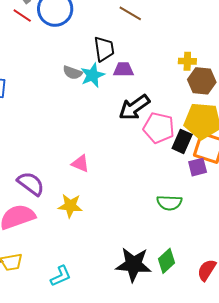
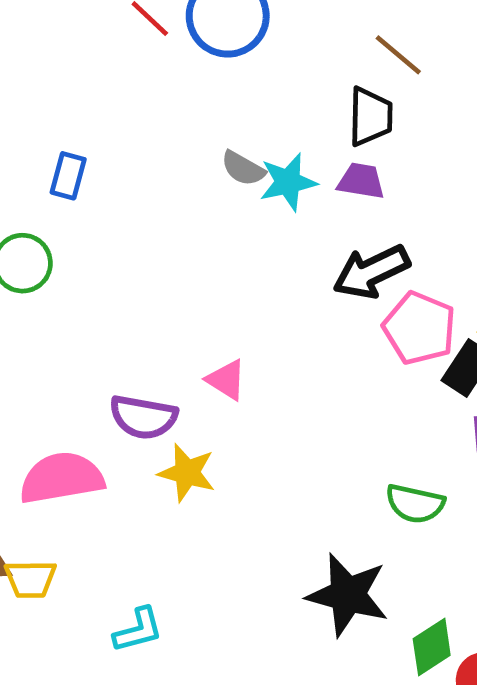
black trapezoid: (104, 49) -> (370, 117), moved
purple semicircle: (31, 184) -> (143, 417), moved, turned 144
green diamond: (167, 261) -> (432, 647), moved
black star: (134, 265) -> (348, 595), moved

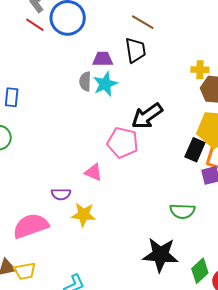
gray semicircle: (243, 168) -> (85, 81), turned 72
purple trapezoid: (361, 181) -> (103, 59), moved
pink pentagon: (419, 328) -> (123, 143), moved
purple semicircle: (143, 417) -> (61, 194), size x0.7

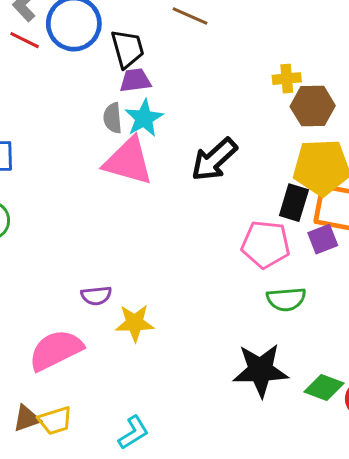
black trapezoid: (135, 50) -> (128, 49), moved
pink pentagon: (123, 143) -> (266, 244), moved
pink triangle: (93, 172) -> (128, 161), moved, size x1.8
green diamond: (200, 271) -> (324, 388), turned 70

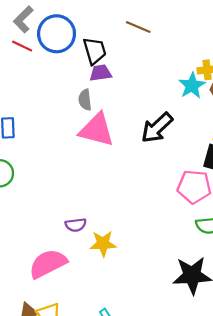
cyan star: (144, 118) -> (192, 86), moved

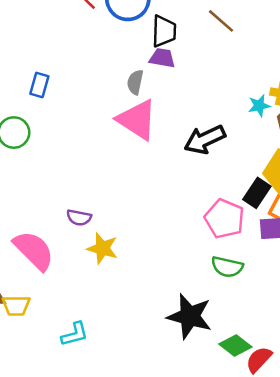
cyan star: (192, 86) -> (259, 106), size x0.7
pink semicircle: (48, 264) -> (34, 250), turned 54

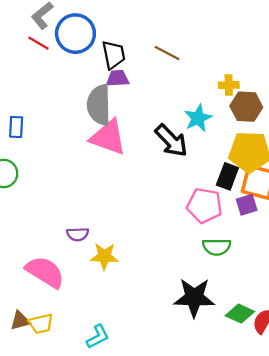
brown line: (221, 21) -> (167, 53), moved
gray semicircle: (135, 82) -> (99, 105), size x1.8
cyan star: (259, 106) -> (198, 118), moved, size x1.4
black arrow: (205, 140) -> (171, 141), turned -96

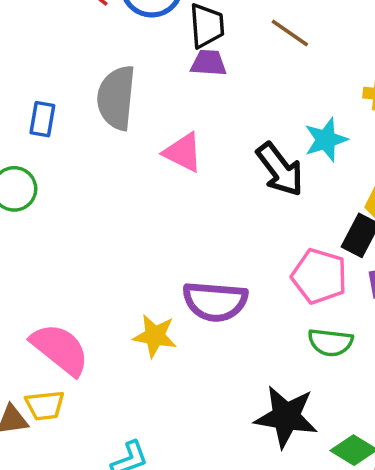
gray semicircle: (99, 105) -> (116, 98), moved
pink triangle: (108, 137) -> (183, 152), size x0.7
purple semicircle: (78, 234) -> (215, 301), moved, size x1.8
yellow trapezoid: (41, 324) -> (45, 405), moved

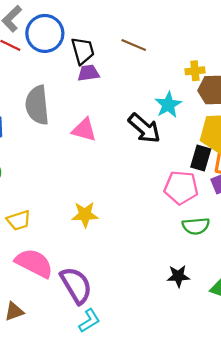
purple semicircle: (215, 301) -> (76, 285), moved, turned -114
yellow star: (155, 336) -> (85, 215), moved
yellow trapezoid: (45, 405) -> (19, 220), moved
black star: (286, 417) -> (178, 276), size x0.6

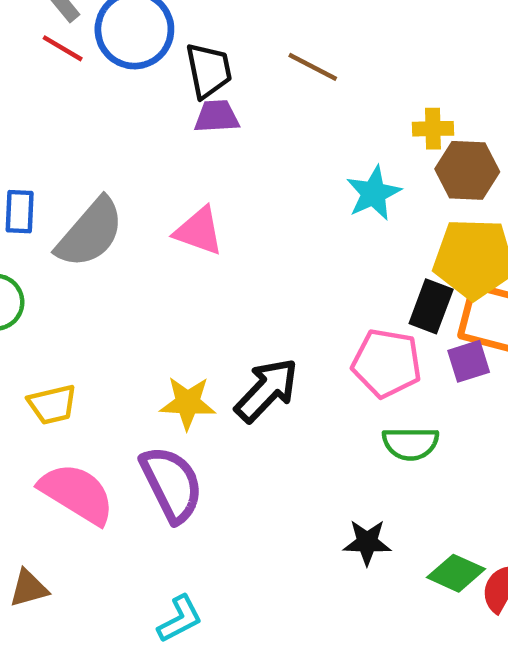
gray semicircle: (37, 105) -> (90, 233), moved, turned -138
black arrow: (144, 128) -> (267, 390), moved, turned -92
purple semicircle: (76, 285) -> (172, 484), moved

